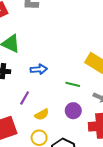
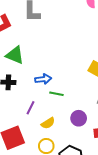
green line: (73, 84) -> (56, 94), moved

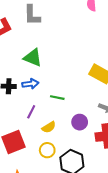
green triangle: (15, 55) -> (33, 58), moved
blue arrow: (43, 79) -> (30, 84), moved

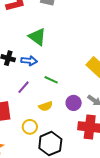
purple circle: (80, 122) -> (74, 103), moved
yellow semicircle: (49, 127) -> (46, 106), moved

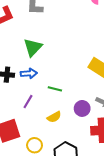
green triangle: (37, 37) -> (33, 47), turned 48
yellow circle: (30, 127) -> (34, 145), moved

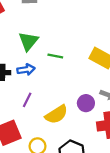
green line: (55, 89) -> (55, 56), moved
yellow semicircle: (54, 117) -> (56, 114), size x1.5

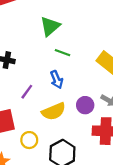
green triangle: (28, 41) -> (50, 26), moved
blue arrow: (26, 70) -> (57, 80), moved, turned 66

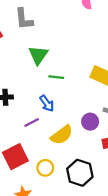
blue arrow: (57, 80) -> (47, 103), moved
purple line: (27, 92) -> (32, 123), turned 40

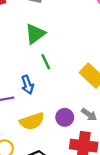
green line: (56, 77) -> (46, 62), turned 40

